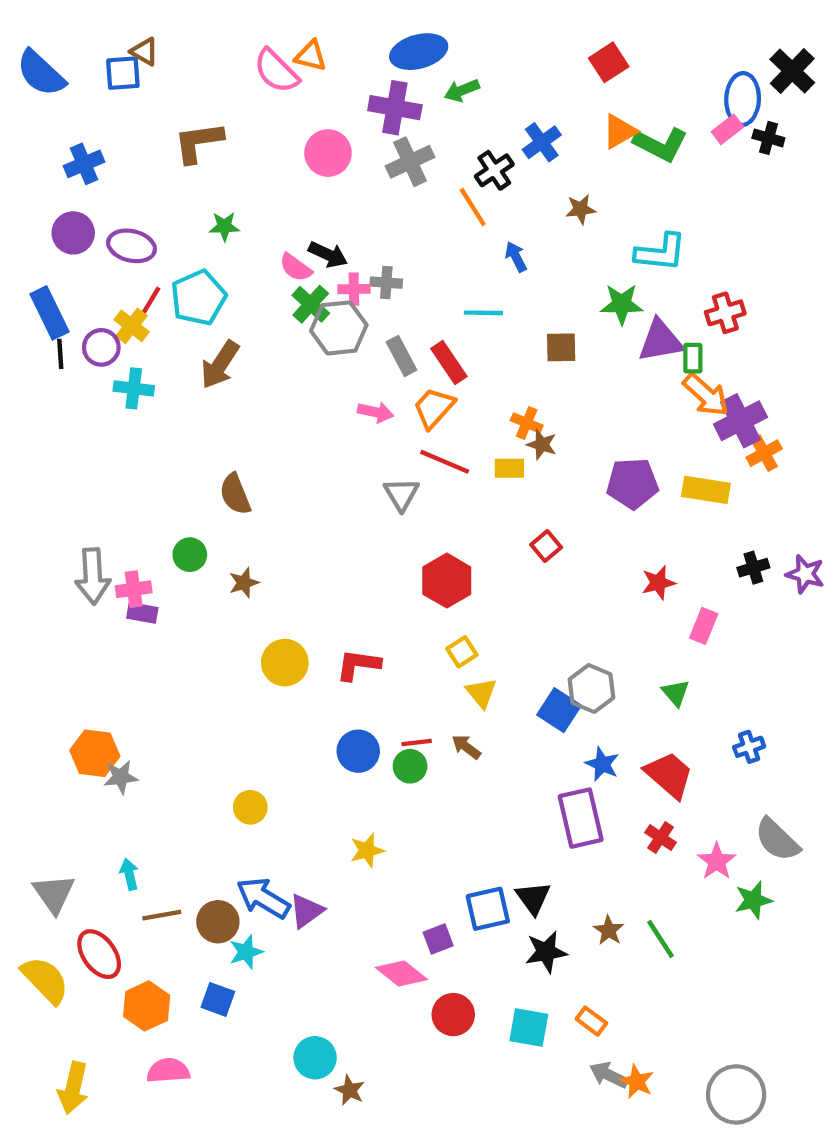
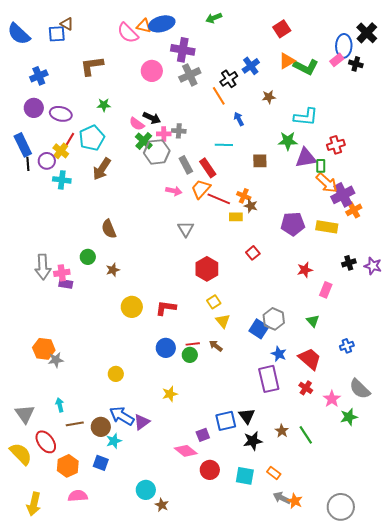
blue ellipse: (419, 52) -> (162, 24), moved
green arrow: (462, 90) -> (214, 18), moved
red line: (445, 462) -> (219, 199), moved

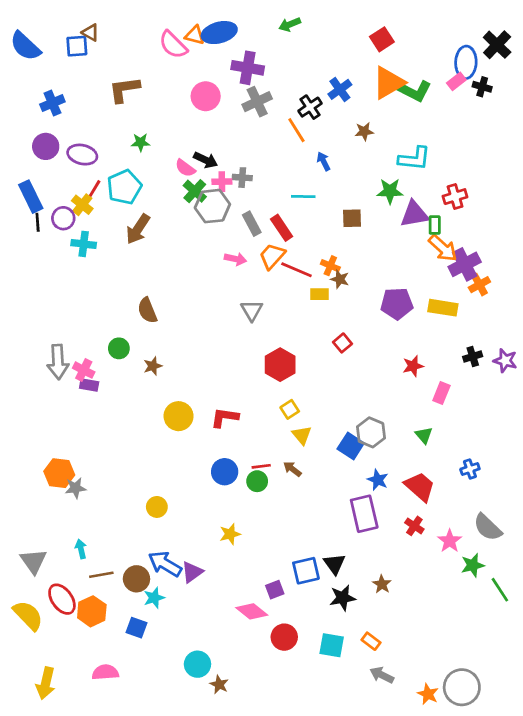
orange triangle: (287, 61) -> (389, 83), size x1.5
pink cross: (62, 273) -> (84, 370), turned 35
green line: (306, 435) -> (500, 590), moved
orange hexagon: (68, 466) -> (92, 611), moved
orange star: (295, 501) -> (428, 694), moved

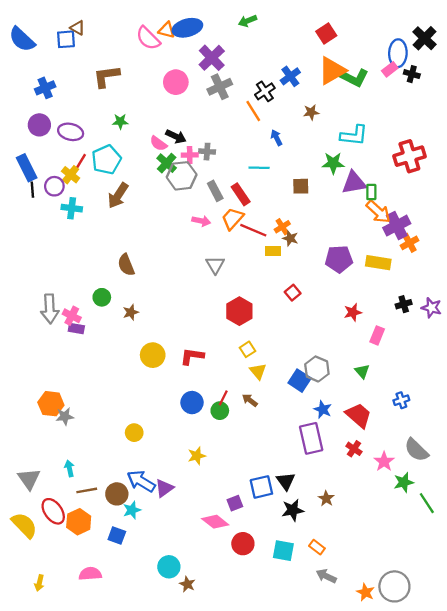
purple cross: (248, 68) -> (212, 58), turned 36
red cross: (455, 197) -> (409, 156), moved, size x1.5
orange cross: (330, 266) -> (282, 227), turned 35
red line: (261, 466) -> (223, 398), turned -56
yellow arrow: (46, 683) -> (39, 583), size x0.6

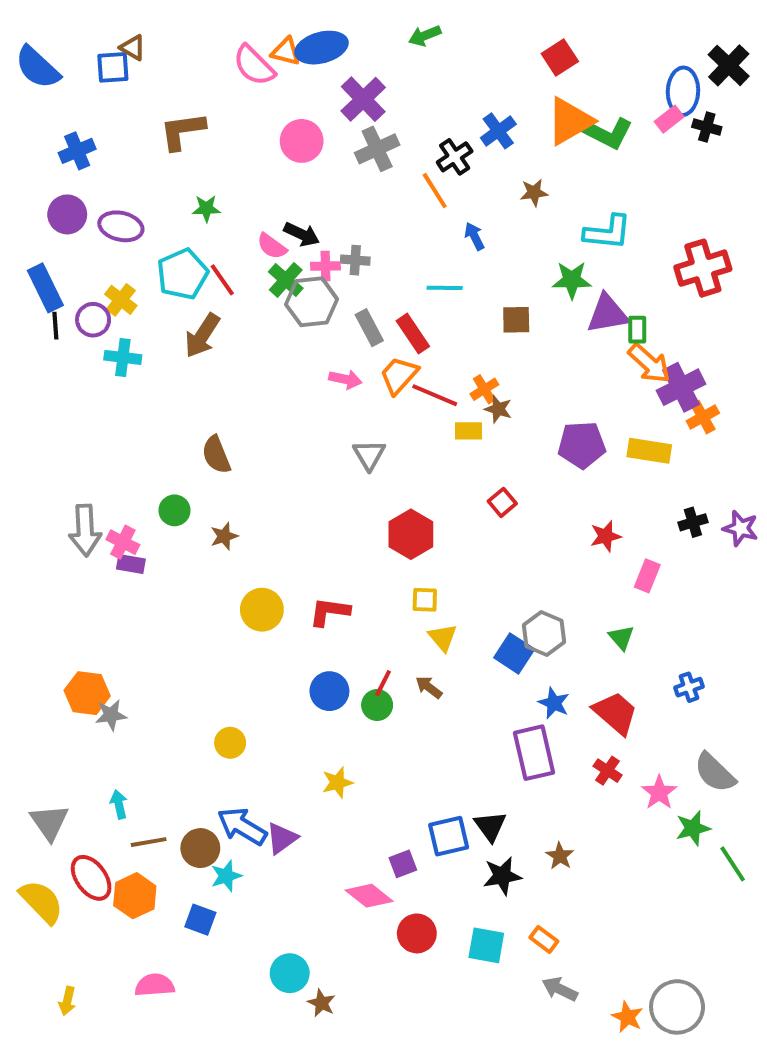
red line: (80, 163) -> (222, 280), moved, turned -66
yellow square: (248, 349) -> (425, 600), turned 35

